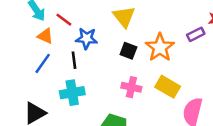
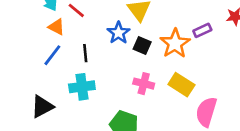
purple rectangle: (196, 34) -> (202, 30), moved
blue star: (87, 38) -> (119, 33), moved, turned 30

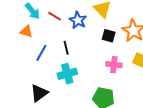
orange triangle: (56, 27) -> (26, 32), moved
blue star: (119, 33) -> (78, 20), moved

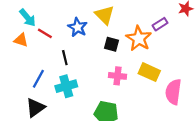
red line: (55, 16) -> (45, 33), moved
blue line: (41, 53) -> (38, 79), moved

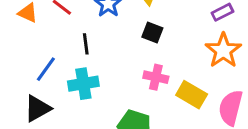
orange star: (139, 38) -> (223, 51), moved
yellow rectangle: (149, 72) -> (192, 95), moved

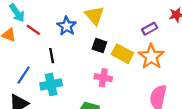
yellow rectangle: (192, 95) -> (123, 54), moved

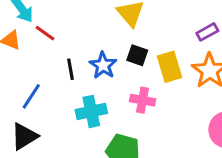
blue star: (67, 26) -> (103, 65), moved
yellow rectangle: (123, 54) -> (170, 67), turned 45
cyan cross: (51, 84) -> (91, 111), moved

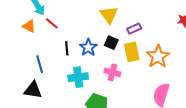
purple rectangle: (207, 32) -> (134, 29), moved
blue line: (31, 96) -> (40, 64), turned -54
black triangle: (24, 136) -> (33, 90), turned 36

